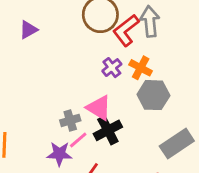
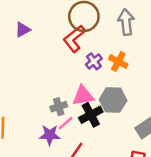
red L-shape: (126, 30) -> (74, 39), moved
gray hexagon: (153, 95) -> (113, 100), moved
pink triangle: (99, 108) -> (83, 96), turned -40

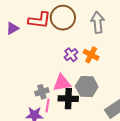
red L-shape: (74, 39) -> (39, 20), moved, turned -135
black cross: (91, 115) -> (68, 99), turned 30
pink line: (66, 123) -> (47, 105), turned -40

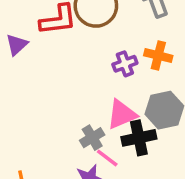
purple cross: (71, 55) -> (125, 64), turned 32
pink line: (47, 105) -> (107, 158), turned -48

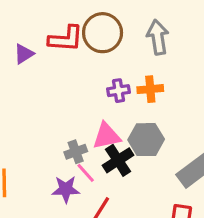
orange cross: (158, 56) -> (150, 89), turned -30
black cross: (139, 138) -> (118, 160), turned -32

